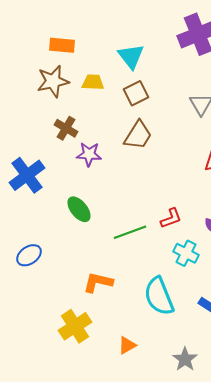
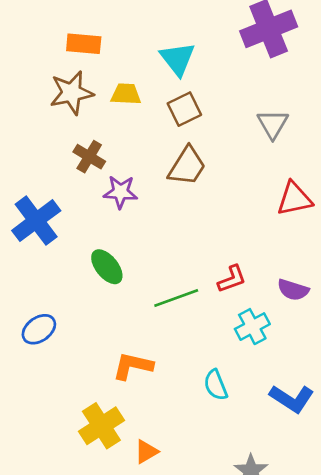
cyan cross: (186, 253) -> (252, 327), turned 35
cyan semicircle: (159, 296) -> (216, 385), size x0.6
orange triangle: (127, 345) -> (146, 452), moved

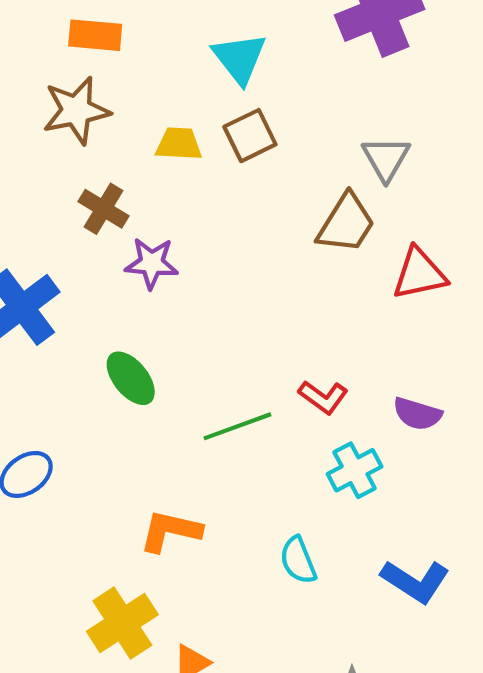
yellow trapezoid: (126, 94) -> (179, 144), moved
brown trapezoid: (187, 166) -> (346, 223), moved
red L-shape: (232, 279) -> (323, 397), turned 56

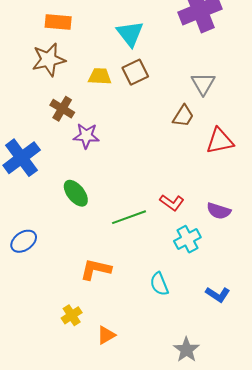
brown trapezoid: (346, 223) -> (183, 116), size x0.7
blue L-shape: (415, 581) -> (218, 294), size x0.7
yellow cross: (122, 623) -> (72, 315), size x0.6

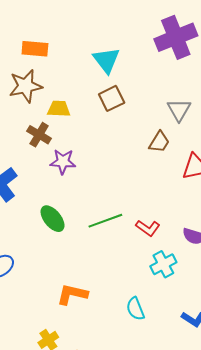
yellow trapezoid: (100, 76) -> (59, 109), moved
green line: (129, 217) -> (105, 221), moved

